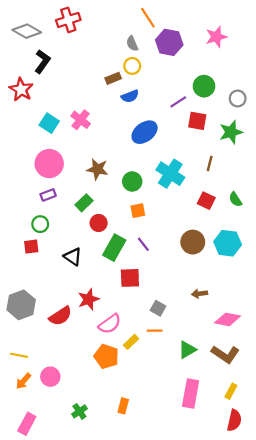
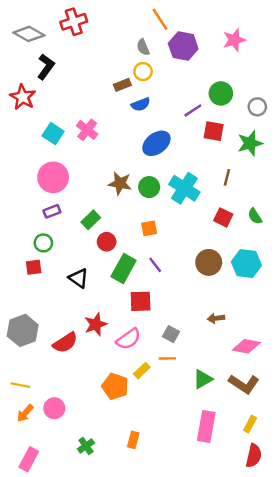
brown star: (97, 169) -> (120, 183), moved
green circle: (132, 181) -> (149, 187), moved
pink semicircle: (110, 324) -> (128, 339), moved

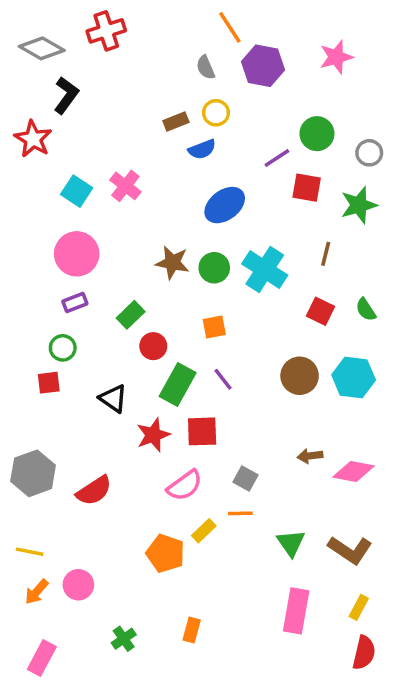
yellow circle: (143, 72) -> (216, 113), moved
red star: (96, 324) -> (153, 435), moved
pink diamond: (246, 346) -> (354, 472), moved
green triangle: (203, 379) -> (291, 543), turned -35

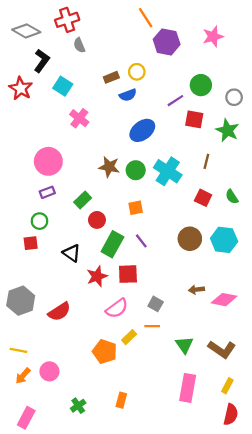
gray semicircle: (206, 67) -> (79, 45), moved
cyan square: (77, 191) -> (63, 86), moved
green star: (359, 205) -> (227, 130), turned -30

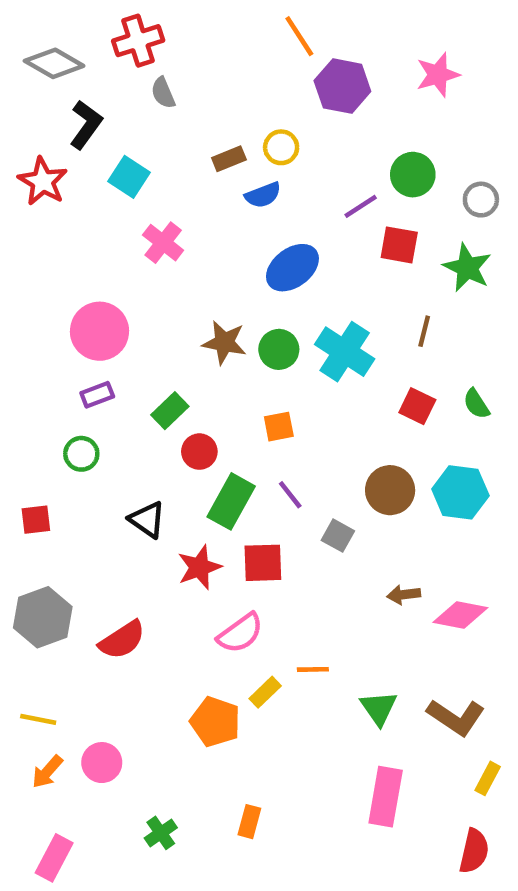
red square: (31, 243) -> (36, 520), moved
gray square: (156, 304) -> (338, 536), moved
yellow rectangle: (227, 386) -> (488, 778), moved

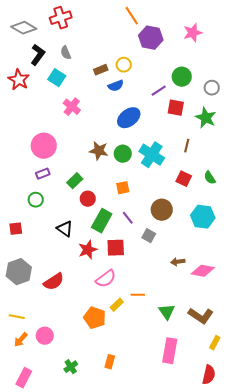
gray semicircle: (163, 93) -> (66, 53), moved
brown circle: (390, 490) -> (162, 210), moved

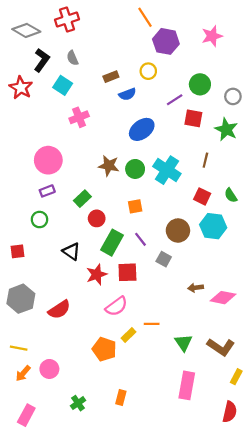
yellow circle: (124, 65) -> (148, 71), moved
pink cross: (72, 107) -> (79, 117), turned 30
cyan hexagon: (203, 217) -> (213, 226), moved

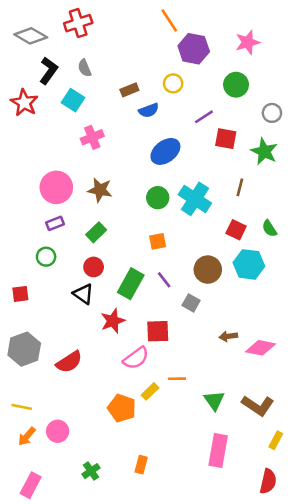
green circle: (200, 84) -> (236, 85), moved
brown star: (109, 166) -> (100, 190), moved
red circle: (97, 218) -> (94, 267), moved
red square: (127, 272) -> (158, 331), moved

